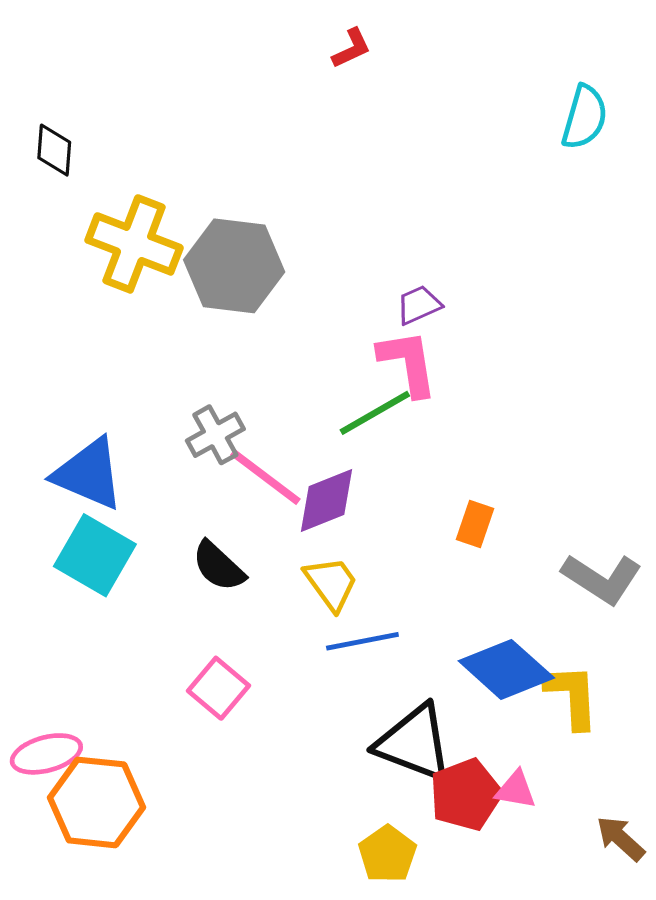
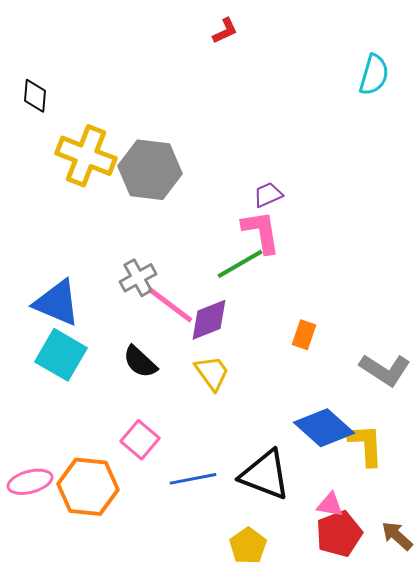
blue line: (362, 641) -> (193, 479), moved
red pentagon: (466, 795) -> (339, 534), moved
orange hexagon: (96, 802) -> (88, 487), moved

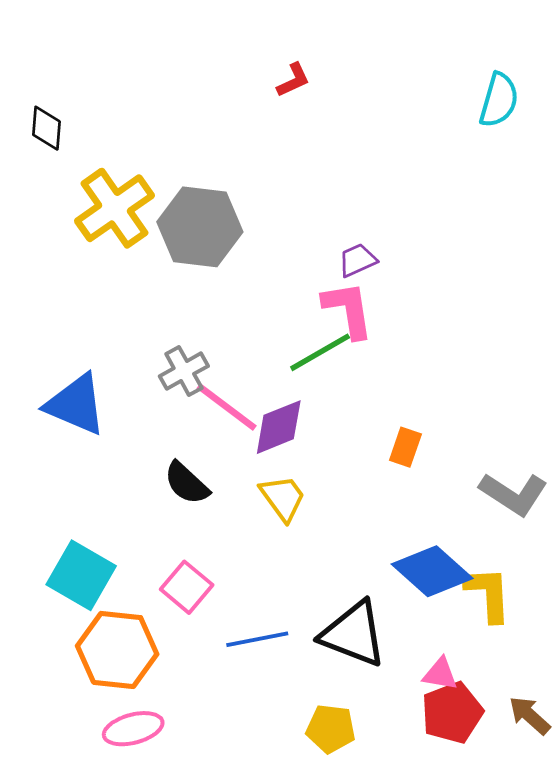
red L-shape: (225, 31) -> (293, 80), moved
yellow cross: (86, 156) -> (115, 208), turned 34
cyan square: (61, 355) -> (81, 575), moved
pink ellipse: (30, 482) -> (133, 729), moved
yellow pentagon: (248, 546) -> (331, 729), turned -30

